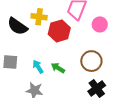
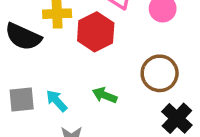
cyan arrow: (38, 67) -> (57, 101), moved

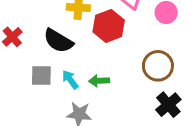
black semicircle: (23, 37) -> (58, 41), moved
green arrow: (105, 95) -> (99, 81), moved, turned -30

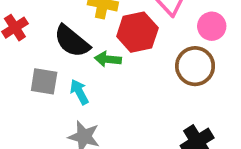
brown circle: (158, 66) -> (195, 66), moved
green arrow: (99, 81) -> (108, 59), moved

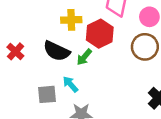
green arrow: (108, 59) -> (84, 57), turned -42
gray square: (44, 81) -> (47, 94), moved

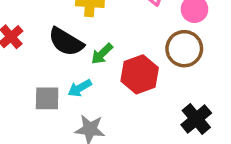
red hexagon: (100, 34) -> (140, 74), moved
cyan arrow: (70, 84) -> (80, 88), turned -84

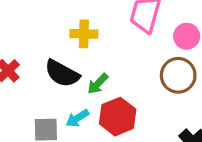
red hexagon: (140, 74) -> (118, 117), moved

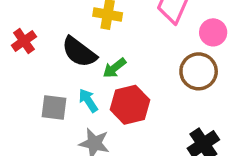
cyan arrow: (77, 118) -> (88, 100), turned 80

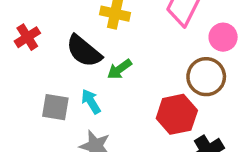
red hexagon: (130, 105) -> (177, 114), moved

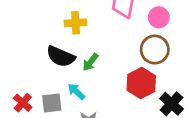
red cross: (27, 37) -> (23, 103), moved

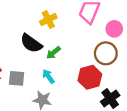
yellow cross: (76, 23) -> (48, 20), turned -35
cyan arrow: (76, 92) -> (48, 76), moved

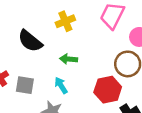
black semicircle: (31, 43) -> (30, 41), moved
green arrow: (53, 53) -> (69, 59), turned 40

